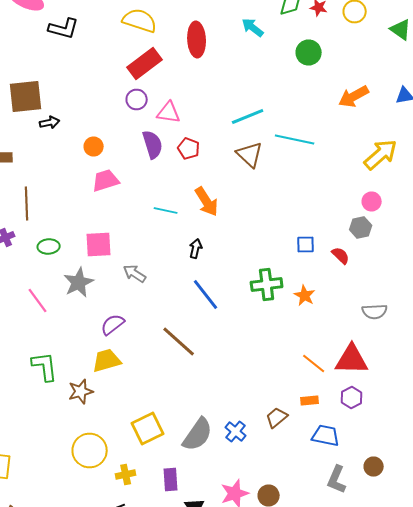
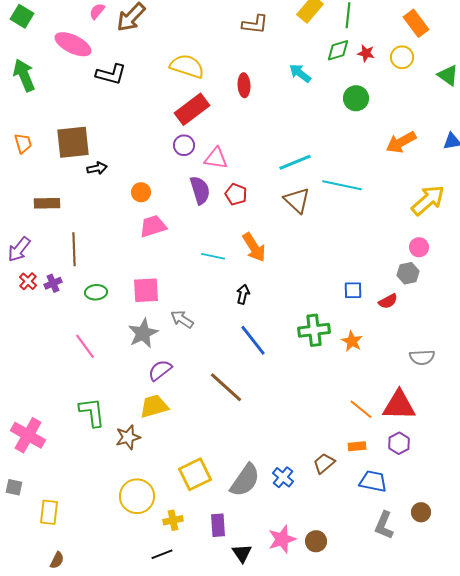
red ellipse: (197, 40) -> (244, 85), size x0.7
red semicircle: (341, 256) -> (388, 301), turned 108
gray star: (79, 282) -> (143, 333), moved

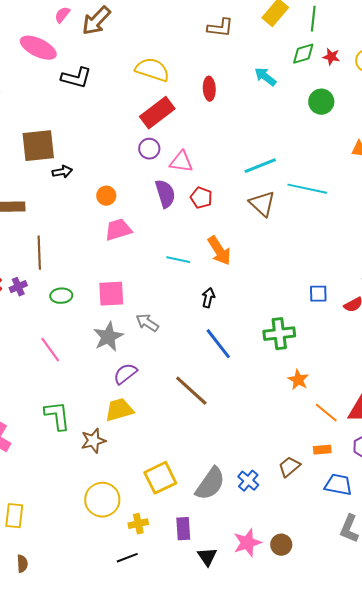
orange star: (352, 341) -> (298, 380), moved
brown semicircle: (57, 560) -> (22, 564), turned -30

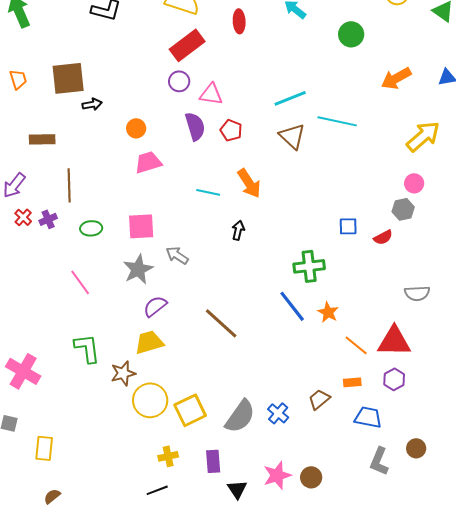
blue line: (218, 344) -> (292, 306), moved
yellow circle: (102, 500) -> (150, 400), moved
brown semicircle: (22, 564) -> (52, 496), turned -126

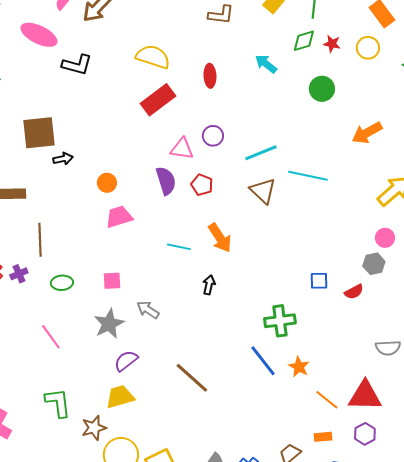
purple circle: (179, 81) -> (213, 136), moved
pink square: (141, 226) -> (112, 281), size x0.7

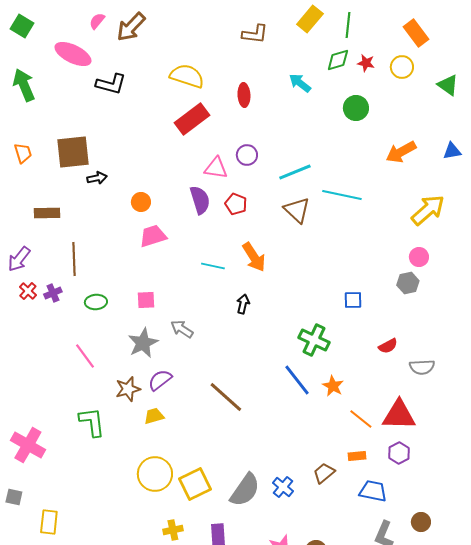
red semicircle: (354, 292) -> (388, 346), moved
green cross: (280, 321) -> (314, 340), turned 32
yellow trapezoid: (120, 397) -> (154, 416), size x0.7
brown star: (94, 428) -> (128, 389), moved

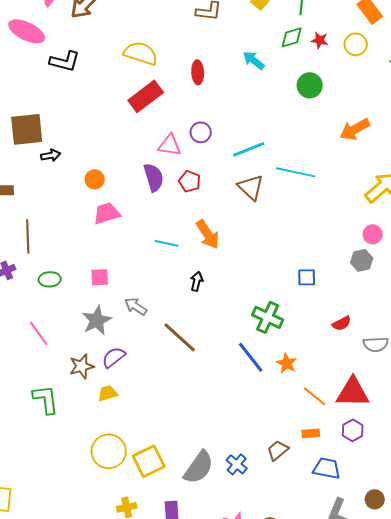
brown line: (226, 397) -> (180, 337), moved

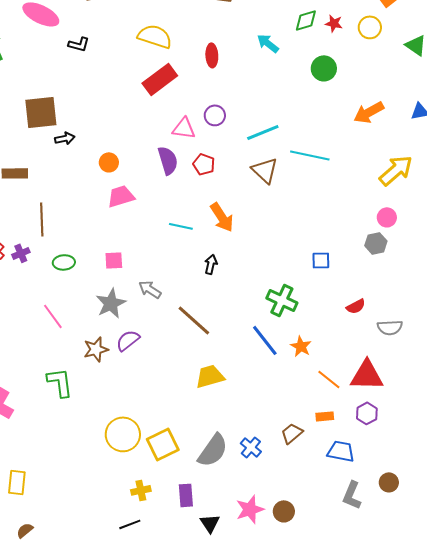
black L-shape: (65, 61) -> (79, 44), size x0.7
yellow trapezoid: (108, 393) -> (210, 376), moved, size x1.4

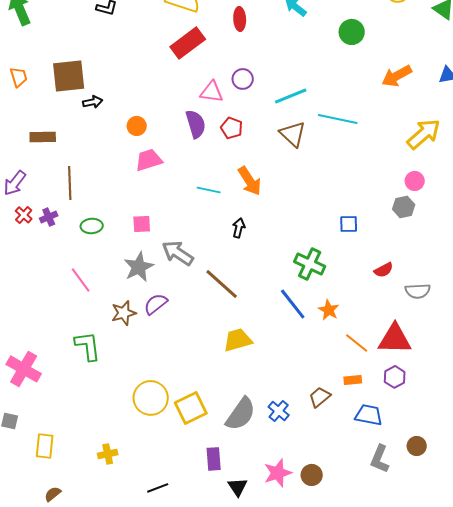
gray arrow: (150, 289) -> (178, 253), size x1.4
yellow cross: (141, 490) -> (108, 454), moved

